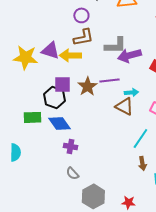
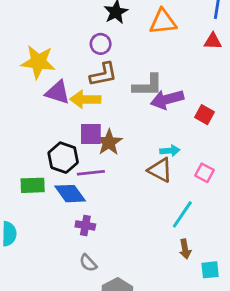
yellow star: (25, 57) -> (38, 62), moved
purple line: (109, 80) -> (91, 173), moved
purple square: (62, 84) -> (91, 134), moved

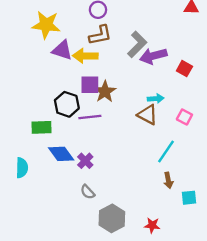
gray L-shape: (148, 85) -> (137, 44), turned -45
blue diamond: (70, 194) -> (61, 154), moved
purple cross: (85, 225) -> (85, 161), turned 35

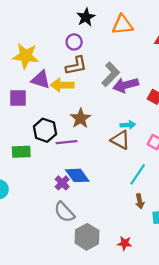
purple square: (90, 85) -> (18, 98), moved
blue diamond: (61, 154) -> (77, 175), moved
gray semicircle: (88, 192) -> (64, 212), size x1.5

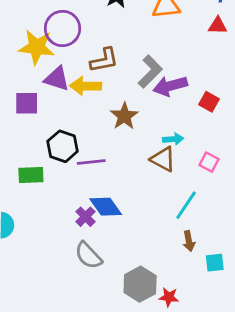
purple circle: (74, 42) -> (63, 28), moved, size x1.6
brown star: (81, 118) -> (124, 116), moved
gray hexagon: (87, 237) -> (140, 284), moved

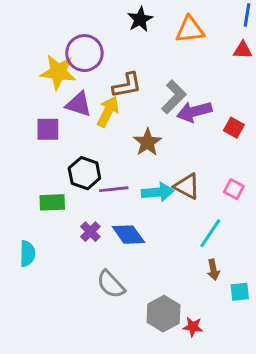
yellow arrow: (85, 86) -> (108, 112), turned 116
cyan arrow: (173, 139) -> (158, 192), moved, size x1.5
purple cross: (85, 217) -> (90, 232), moved

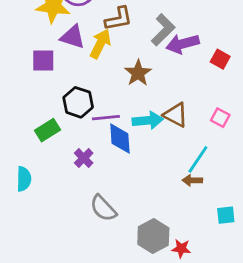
green rectangle: (52, 202) -> (47, 130), turned -30
blue diamond: (128, 235) -> (120, 139), moved, turned 32
brown arrow: (213, 270) -> (192, 180), moved, turned 102

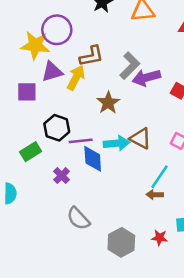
purple triangle: (73, 37) -> (52, 72), turned -35
red star: (181, 249) -> (160, 238), moved

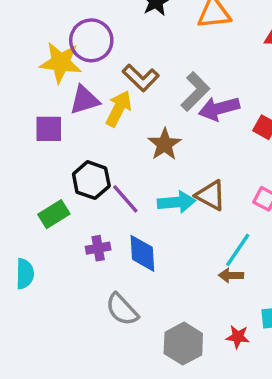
brown L-shape: (91, 56) -> (141, 78), turned 55
purple line: (81, 141) -> (125, 199), turned 55
blue diamond: (93, 159) -> (142, 253), moved
purple cross: (62, 176) -> (98, 248), turned 35

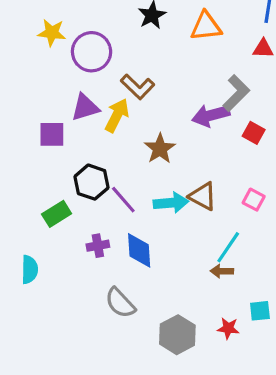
yellow star: (61, 63) -> (52, 33), moved, size x0.7
gray L-shape: (195, 91) -> (236, 93), moved

